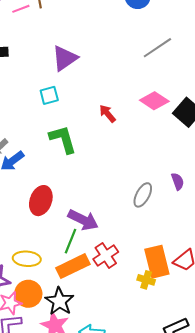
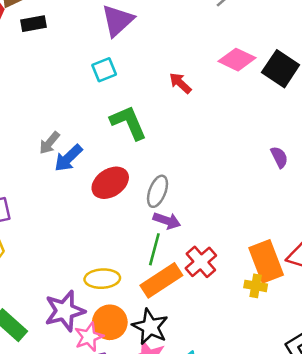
gray ellipse: (143, 195) -> (158, 191), moved
red ellipse: (41, 201) -> (110, 183), moved, turned 44
purple arrow: (83, 220) -> (167, 221), size x0.7

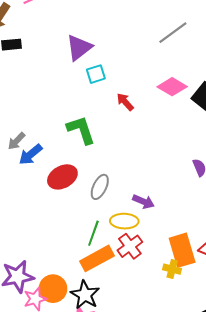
cyan square: (104, 70) -> (96, 74), moved
purple arrow: (167, 221) -> (143, 202), moved
yellow ellipse: (102, 279) -> (124, 221), moved

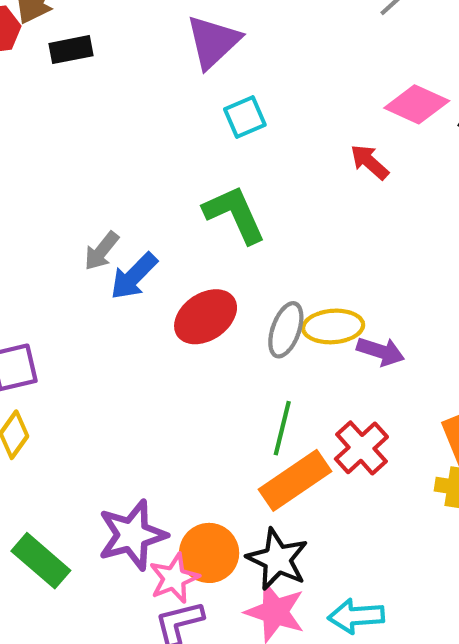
cyan square: (96, 74) -> (245, 117), moved
red arrow: (125, 102) -> (369, 162), moved
yellow ellipse: (124, 221) -> (333, 326), moved

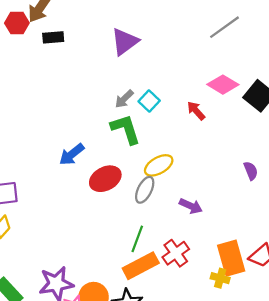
cyan square: (245, 117) -> (149, 101), moved, turned -30
gray arrow: (101, 251) -> (124, 99), moved
yellow ellipse: (333, 326) -> (159, 165), moved, turned -32

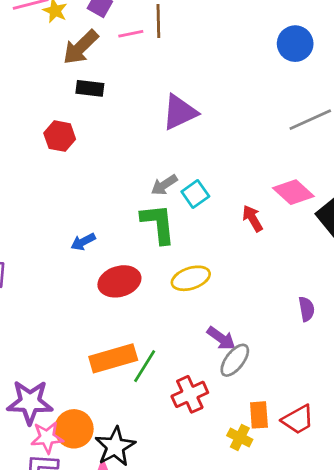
red hexagon: (17, 23) -> (60, 136), moved
blue arrow: (72, 154) -> (83, 242), size x0.7
gray ellipse: (145, 190) -> (235, 360), moved
orange rectangle: (231, 258) -> (259, 415), size x0.6
orange rectangle: (141, 266) -> (113, 358), moved

